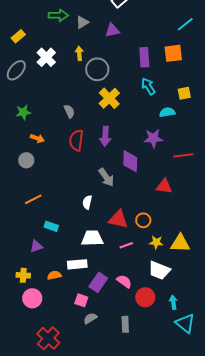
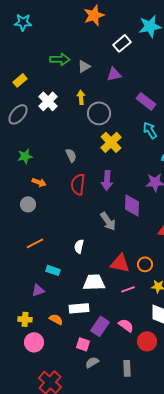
purple rectangle: (144, 57) -> (146, 101), turned -48
white semicircle: (87, 202) -> (79, 246), moved
orange semicircle: (54, 275) -> (56, 319), turned 40

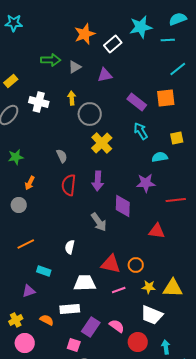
orange star: (94, 15) -> (85, 34), moved
white cross: (48, 101) -> (39, 102), turned -30
orange arrow: (39, 182) -> (30, 183), turned 96
yellow cross: (25, 319) -> (16, 320), turned -32

